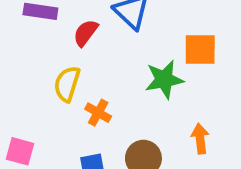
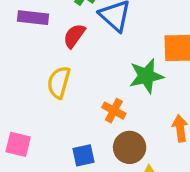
orange cross: (98, 113) -> (114, 111), moved

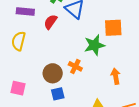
yellow semicircle: (59, 82) -> (19, 41), moved
brown circle: (130, 147) -> (53, 73), moved

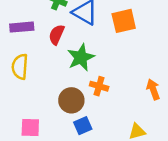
orange square: (113, 28) -> (124, 21), moved
green star: (94, 45) -> (81, 57), moved

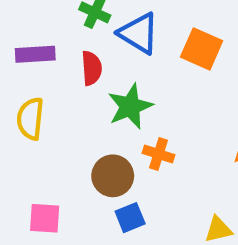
orange square: (124, 21) -> (202, 49), turned 35
red semicircle: (57, 35) -> (92, 68), turned 150

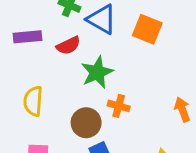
red semicircle: (92, 68) -> (68, 45), turned 70
yellow semicircle: (30, 119) -> (33, 101), moved

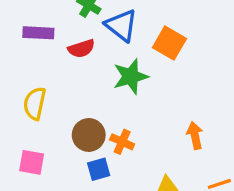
green star: (97, 72) -> (131, 76), moved
orange cross: (119, 106) -> (122, 142), moved

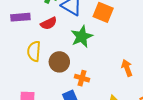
yellow semicircle: (35, 103) -> (34, 51), moved
brown circle: (89, 135) -> (59, 62), moved

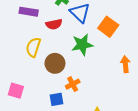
orange arrow: (127, 68) -> (125, 64), moved
orange cross: (82, 78) -> (73, 84), turned 32

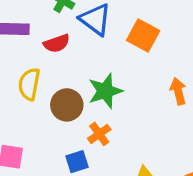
green star: (82, 45) -> (105, 91), moved

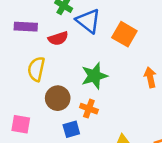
brown circle: (67, 105) -> (58, 98), moved
orange cross: (99, 134) -> (89, 109), turned -36

